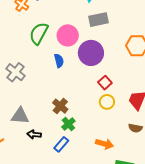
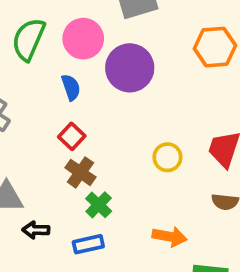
red square: (105, 83) -> (72, 136), moved
blue rectangle: (61, 144) -> (88, 244), turned 42

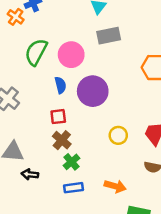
purple circle: (130, 68) -> (93, 91), moved
red square: (72, 136) -> (58, 117), turned 35
blue rectangle: (88, 244) -> (74, 188), moved

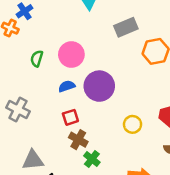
gray rectangle: (109, 36) -> (126, 27), moved
green semicircle: (36, 52) -> (37, 59), size x0.6
blue semicircle: (60, 85) -> (67, 86), turned -84

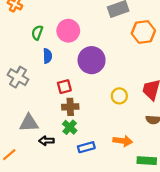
blue semicircle: (67, 86) -> (47, 56), moved, turned 104
brown cross: (78, 140) -> (70, 107), turned -35
green cross: (92, 159) -> (70, 127), moved

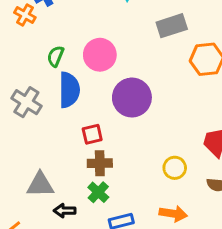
blue semicircle: (47, 56) -> (69, 90), size x1.6
gray cross: (18, 77) -> (26, 102), moved
yellow circle: (119, 96) -> (175, 168), moved

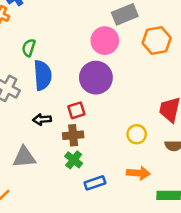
pink circle: (100, 55) -> (105, 41), moved
red square: (92, 134) -> (76, 110), moved
black arrow: (65, 211) -> (42, 119), moved

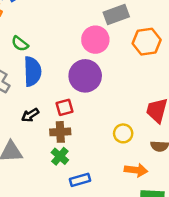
green semicircle: (29, 48) -> (20, 44), turned -72
black arrow: (42, 119) -> (30, 115), turned -30
orange arrow: (138, 173) -> (136, 170), moved

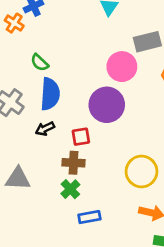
black arrow: (30, 115) -> (45, 129), moved
yellow circle: (123, 133) -> (142, 171), size x1.5

